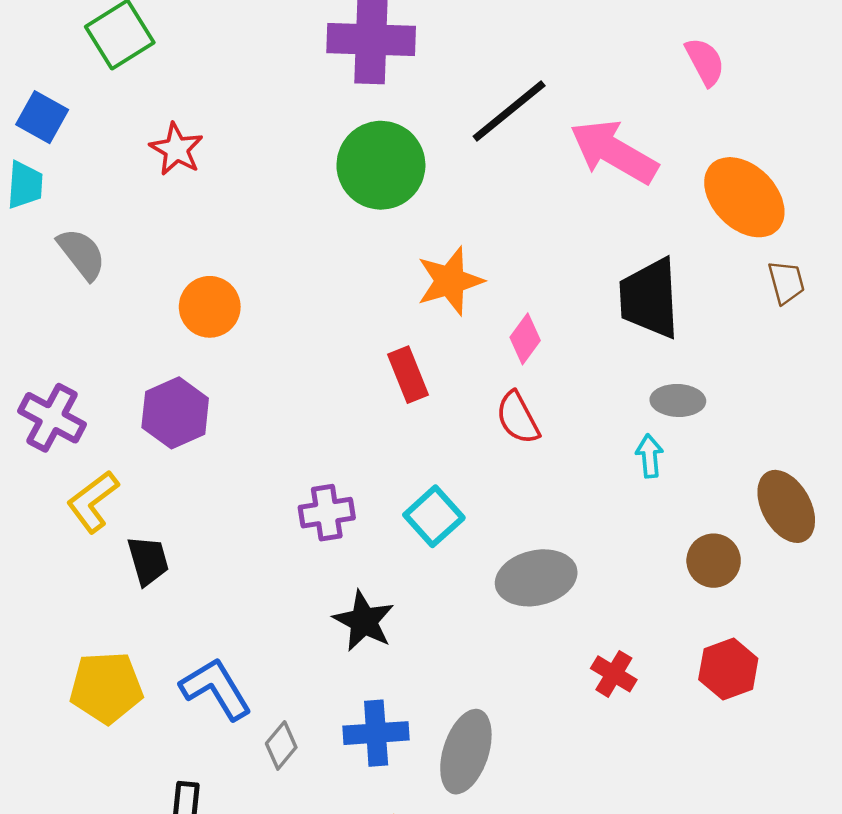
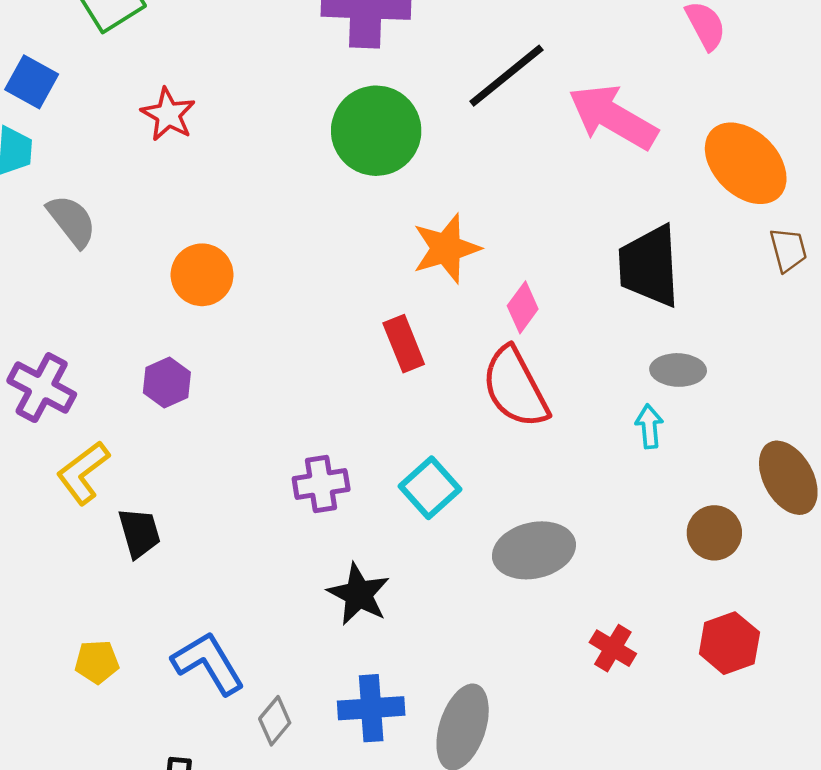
purple hexagon: (175, 413) -> (167, 383), size x0.7
red semicircle: (518, 418) -> (515, 388), size x1.5
yellow pentagon: (106, 688) -> (97, 662), size x0.6

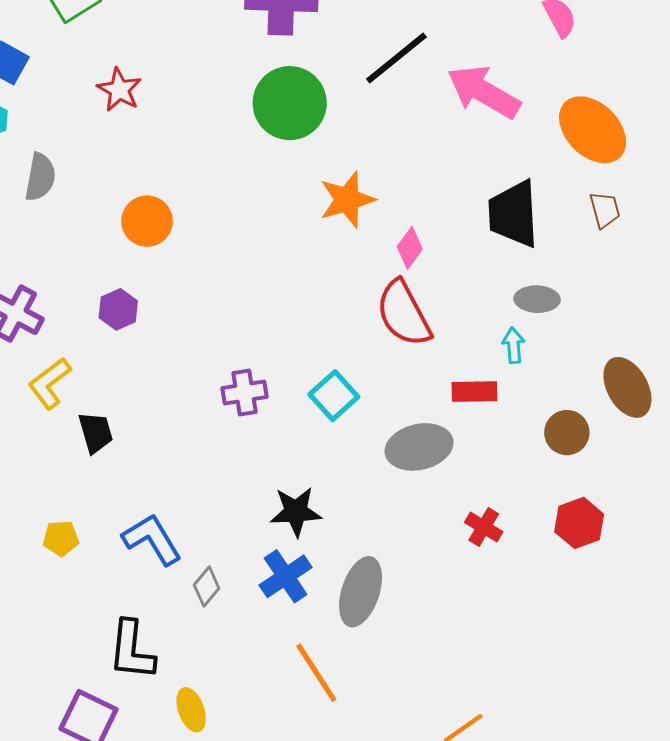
gray semicircle: (72, 221) -> (40, 177), turned 48
brown trapezoid: (788, 250) -> (605, 210), moved
red rectangle: (404, 344) -> (474, 392), moved, turned -69
black star: (359, 594) -> (296, 512), moved, turned -30
blue cross: (371, 708) -> (286, 576), turned -30

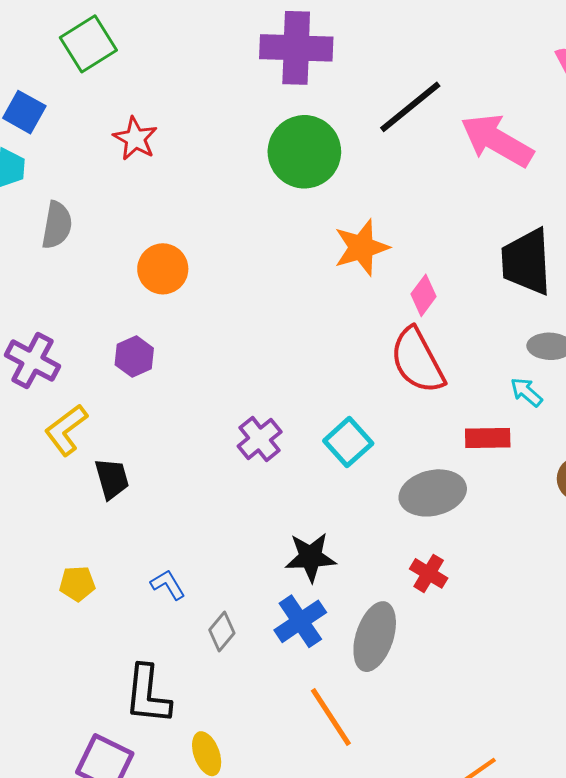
cyan arrow: (513, 345) -> (526, 392), turned -44
purple cross: (245, 393) -> (260, 439), turned -30
red cross: (484, 527) -> (429, 573), moved
blue L-shape: (152, 539) -> (168, 585), size x0.6

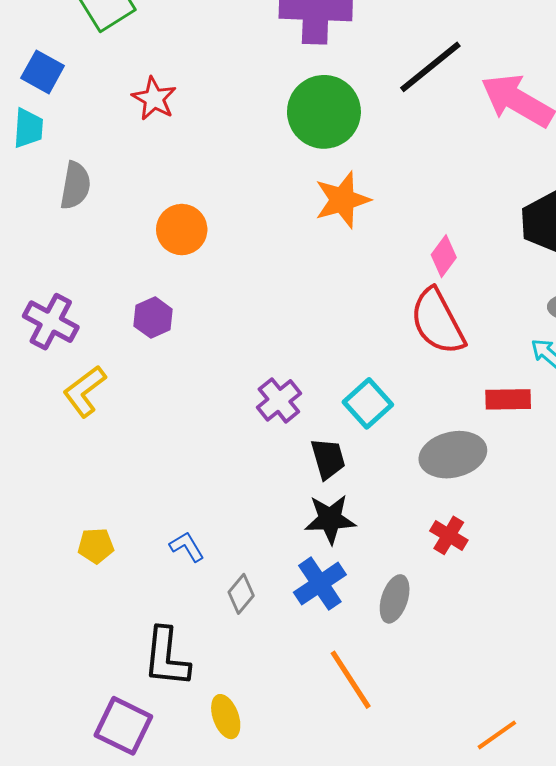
orange star: (361, 247) -> (342, 200), moved
black trapezoid: (112, 479) -> (328, 459), moved
gray ellipse: (375, 637) -> (395, 599), size x0.7

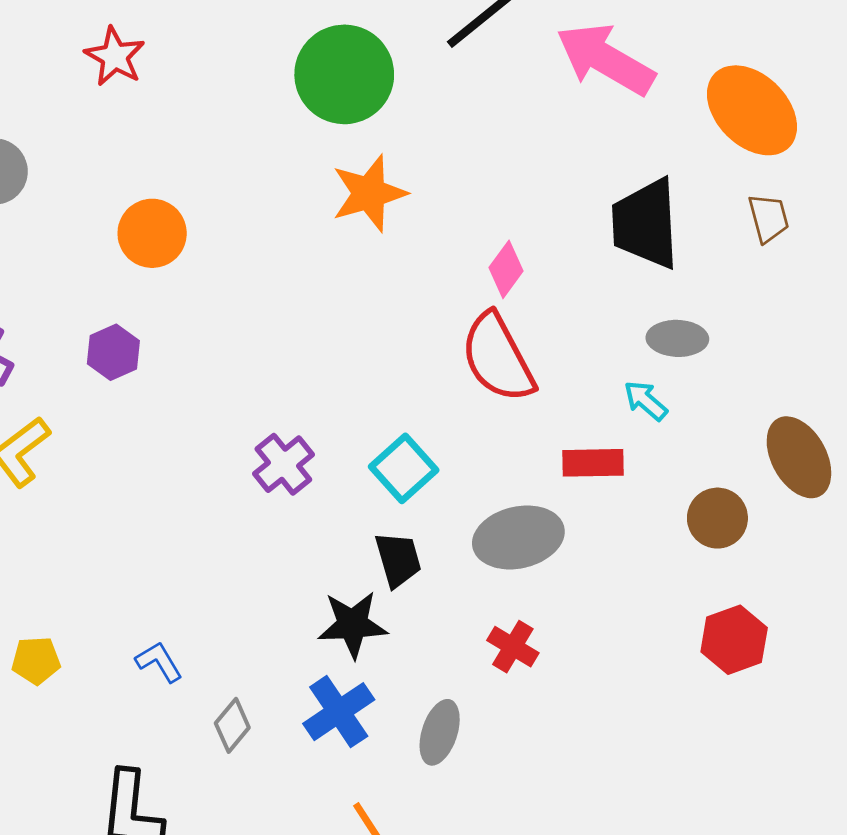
black trapezoid: (328, 459) -> (398, 560), moved

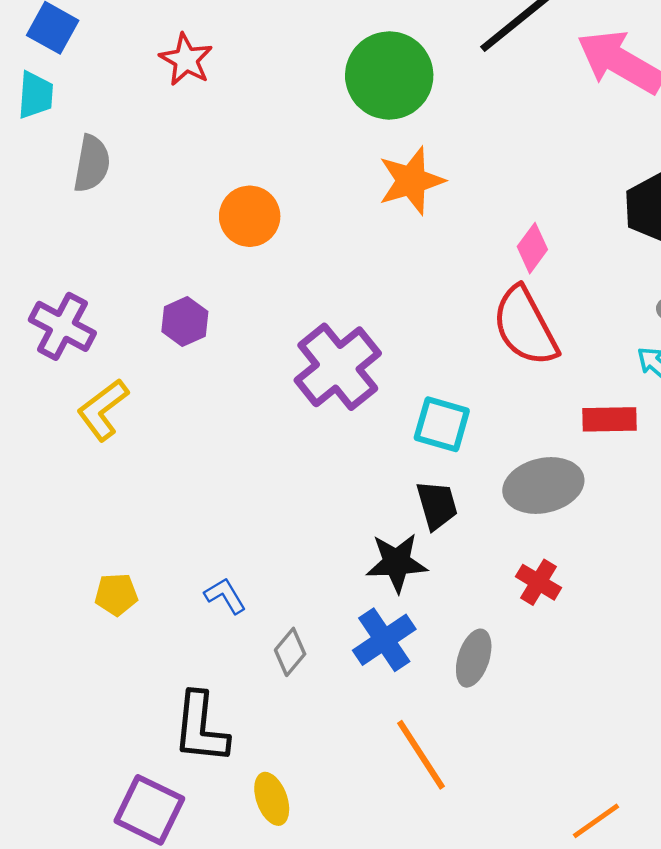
orange circle: (152, 233) -> (250, 216), moved
purple cross: (283, 464) -> (338, 367), moved, size x1.6
cyan square: (404, 468) -> (442, 424), turned -32

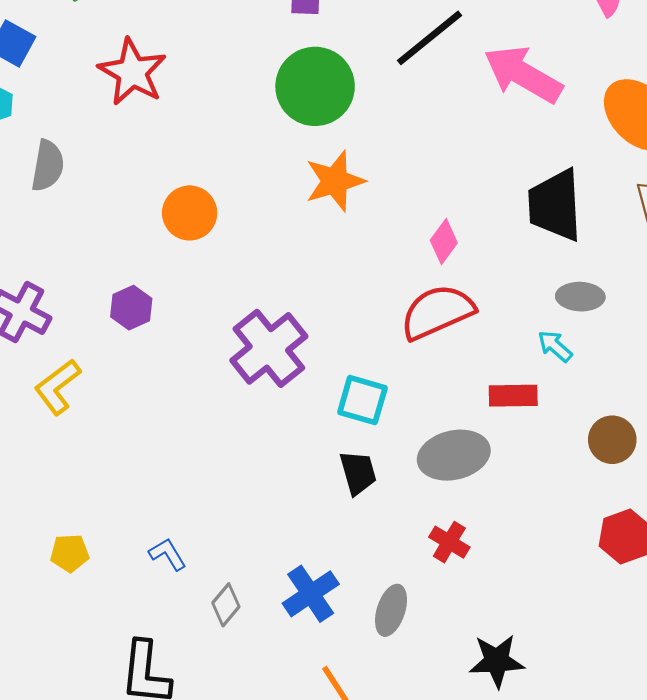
red star: (186, 60) -> (132, 72), size x1.4
red semicircle: (525, 326) -> (437, 312), turned 94
black star: (397, 563) -> (497, 661), moved

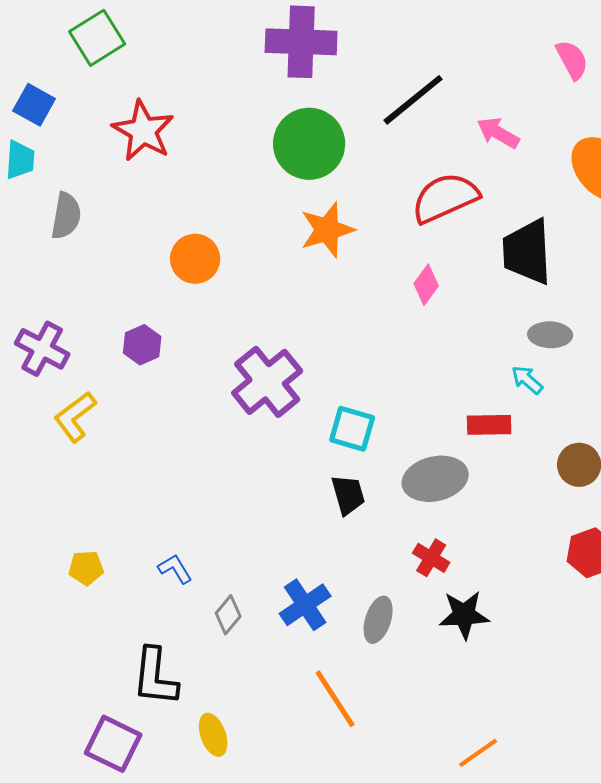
pink arrow: (523, 74) -> (498, 133), size x0.6
red semicircle: (437, 312) -> (445, 198), moved
black star: (497, 661) -> (464, 615), moved

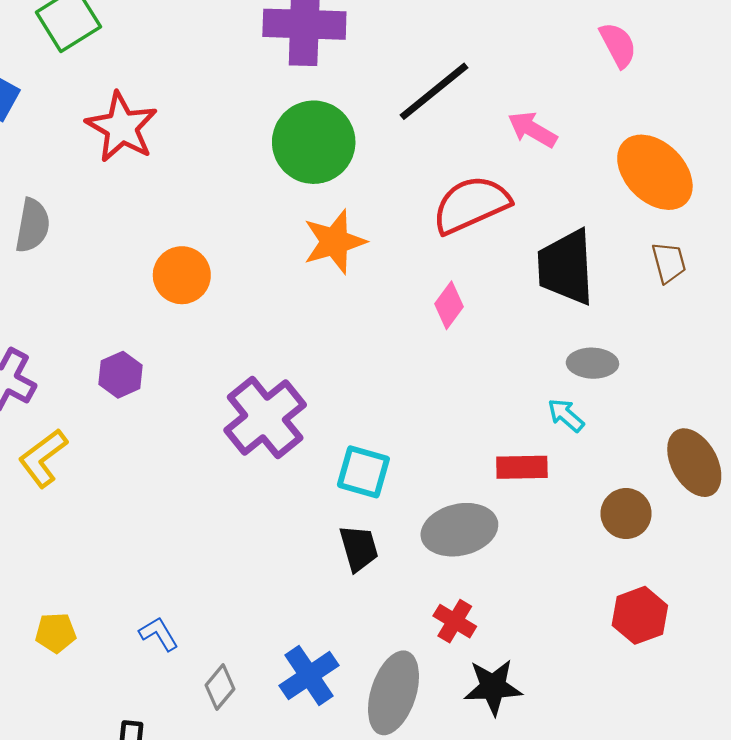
gray ellipse: (378, 620) -> (393, 693), size x1.5

